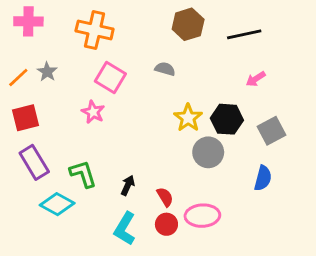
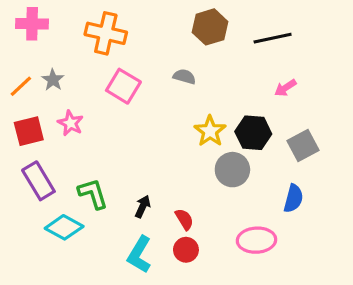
pink star: (93, 112) -> (71, 123), moved
pink ellipse: (202, 216) -> (256, 240), moved

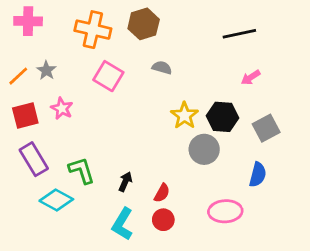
brown hexagon: (210, 27) -> (144, 24), moved
red semicircle: (184, 219) -> (162, 193), turned 60

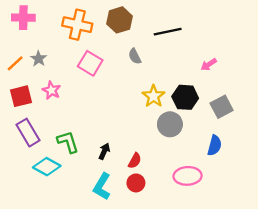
black line: (239, 34) -> (168, 32), moved
gray semicircle: (162, 68) -> (135, 56), turned -133

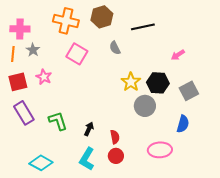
pink cross: (23, 18) -> (20, 29), moved
orange line: (15, 63) -> (13, 54), turned -42
red semicircle: (135, 161) -> (115, 137), turned -40
cyan diamond: (47, 167) -> (41, 163), moved

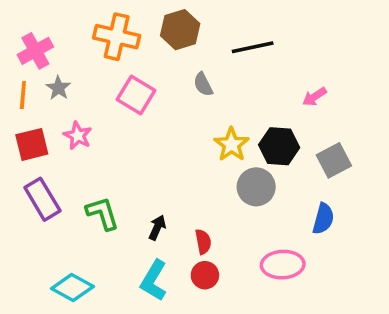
pink cross: (20, 29) -> (35, 51), turned -30

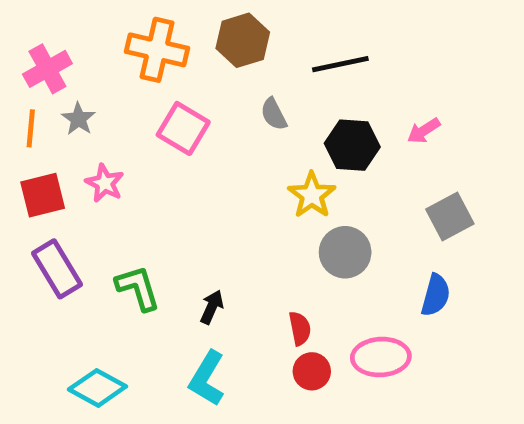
black hexagon: (279, 146) -> (352, 145), moved
red semicircle: (203, 242) -> (300, 328), moved
red circle: (205, 275) -> (312, 371), moved

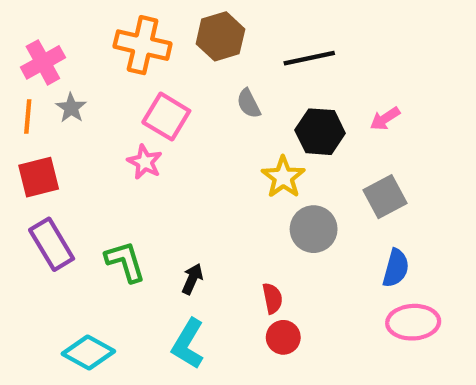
pink star: (105, 183) -> (145, 162), moved
gray square: (450, 217) -> (385, 197), moved
pink ellipse: (381, 357) -> (413, 322), moved

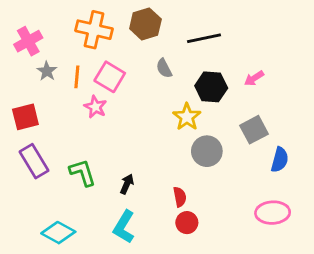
orange line: (28, 117) -> (77, 77), moved
blue semicircle: (396, 268) -> (280, 160), moved

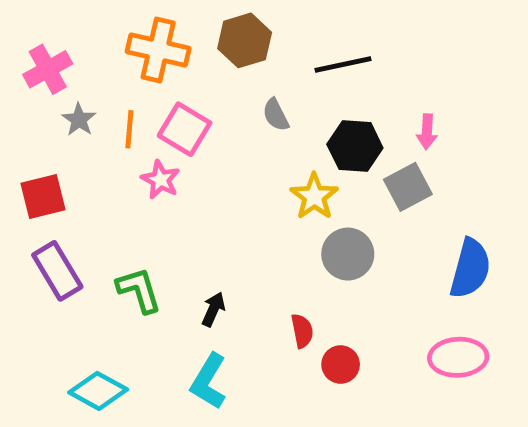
pink arrow: (254, 78) -> (427, 132), turned -54
gray square: (254, 130) -> (408, 187), moved
blue semicircle: (280, 160) -> (470, 268), size x1.4
red circle: (187, 223) -> (341, 364), moved

